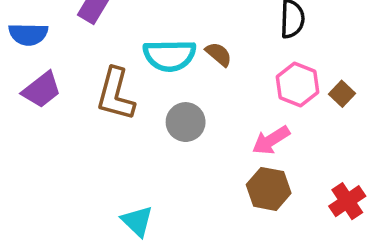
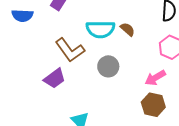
purple trapezoid: (42, 90) -> (55, 79), moved
brown L-shape: (116, 94) -> (70, 50), turned -52

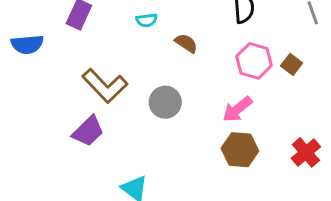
cyan semicircle: (100, 29) -> (147, 20), moved, size x0.5

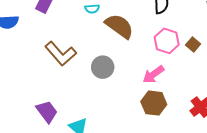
brown semicircle: (186, 43) -> (119, 26), size x1.8
purple trapezoid: (88, 131) -> (47, 112), moved, turned -85

